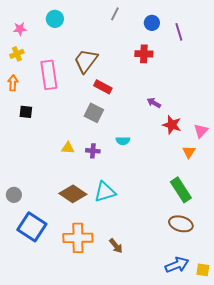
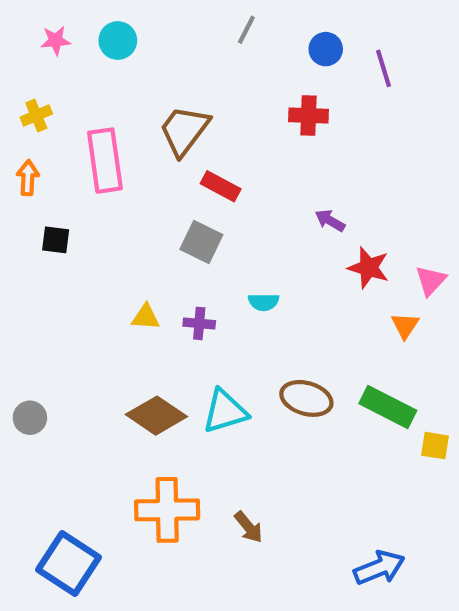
pink star: (20, 29) -> (56, 41), moved
green rectangle: (181, 190) -> (388, 407), turned -30
brown ellipse: (181, 224) -> (306, 398), moved
blue square: (32, 227) -> (68, 563), moved
yellow square: (203, 270) -> (435, 446), moved

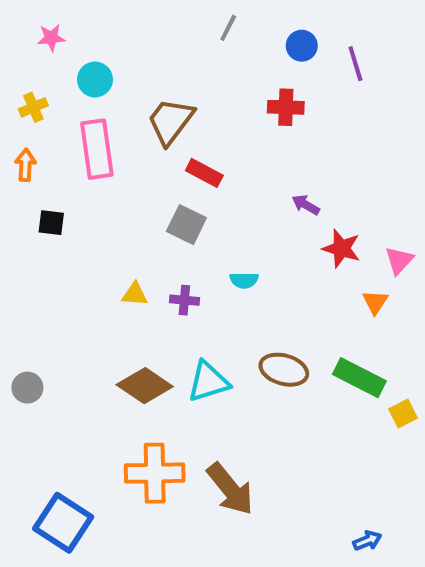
cyan circle: (118, 41) -> (95, 79), moved
yellow square: (435, 446) -> (403, 413), turned -36
brown arrow: (249, 527) -> (230, 489), size x1.8
blue arrow: (379, 568) -> (367, 541), moved, size x0.6

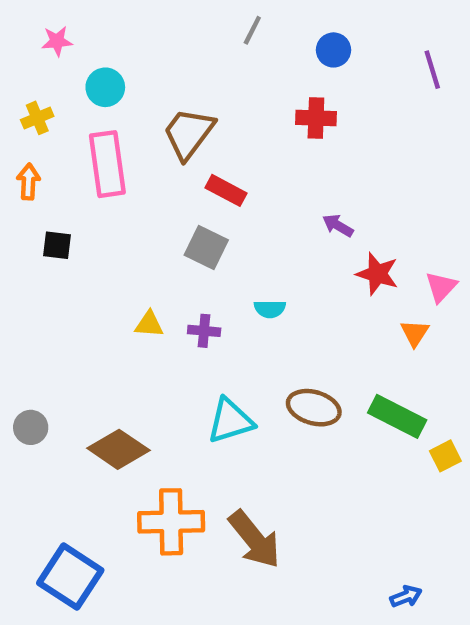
purple line: (355, 64) -> (432, 70), moved
brown diamond: (145, 386) -> (118, 449), moved

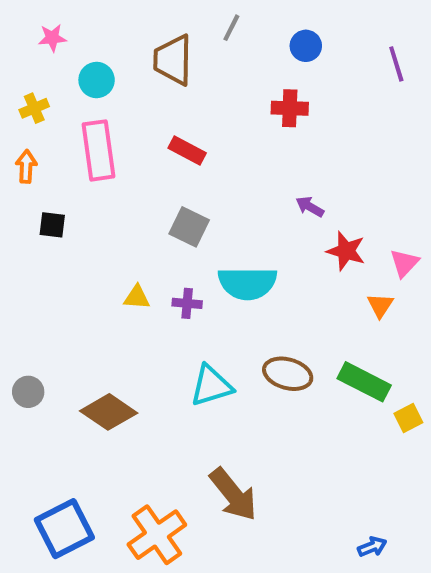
brown trapezoid: (189, 133) -> (173, 60), moved, turned -36
red rectangle: (226, 190) -> (187, 150), moved
cyan semicircle: (270, 309) -> (247, 283), size x2.0
orange cross: (171, 522) -> (157, 535), moved, turned -34
blue square: (70, 577) -> (64, 529), turned 30

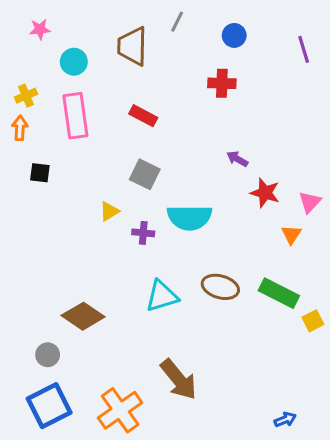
yellow cross: (34, 108) -> (26, 96), moved
yellow triangle: (137, 297) -> (109, 211), moved, turned -35
gray circle: (28, 392) -> (48, 355), moved

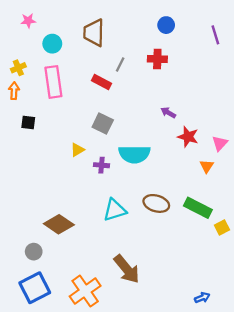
gray line: (177, 22) -> (120, 64), moved

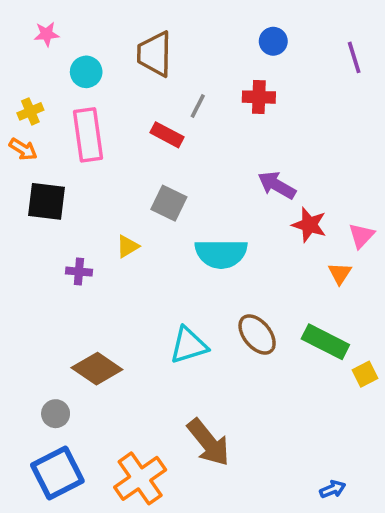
orange arrow: (14, 91) -> (23, 149), turned 119
purple arrow: (168, 113) -> (277, 185), size x1.5
black square: (28, 122) -> (47, 201), size x1.6
purple cross: (102, 165) -> (79, 272), moved
brown ellipse: (156, 203) -> (257, 335), turned 35

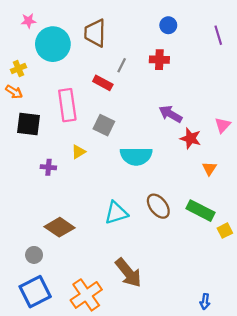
cyan circle: (86, 72) -> (53, 44), size x1.8
pink rectangle: (88, 135) -> (67, 105), moved
pink triangle: (361, 236) -> (223, 125), moved
blue arrow: (333, 489) -> (205, 302), turned 120

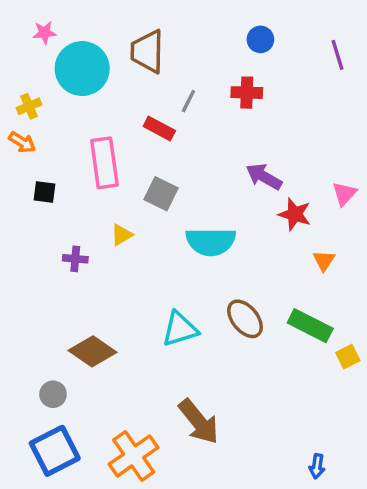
black square: (28, 124) -> (44, 192), size x0.6

